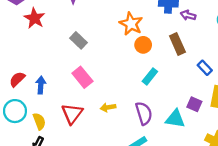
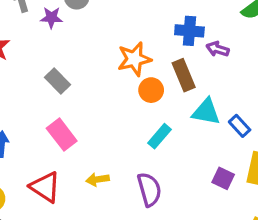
orange star: (131, 24) -> (134, 59), turned 30
brown rectangle: (177, 44) -> (184, 75), moved
red triangle: (72, 114) -> (45, 187), turned -35
cyan triangle: (175, 119) -> (206, 112), moved

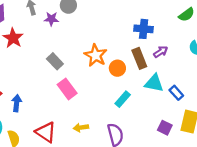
purple arrow: (218, 49) -> (161, 52), moved, turned 128
orange star: (134, 59) -> (96, 55), moved, turned -30
pink rectangle: (62, 135) -> (67, 89), moved

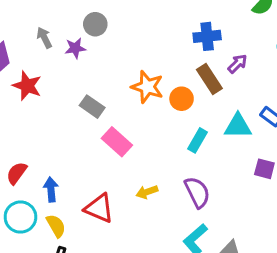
cyan triangle: (154, 83) -> (238, 126), moved
blue arrow: (17, 103) -> (51, 189), moved

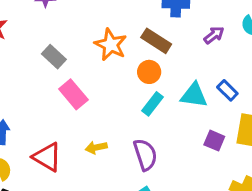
purple arrow: (237, 64) -> (214, 35), moved
brown rectangle: (209, 79) -> (156, 41), moved, turned -32
orange circle: (182, 99) -> (149, 72), moved

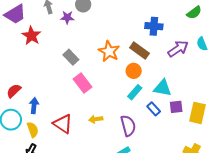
purple arrow: (214, 35) -> (178, 49), size x1.5
blue rectangle: (227, 90) -> (154, 109), moved
purple square: (214, 141) -> (176, 107), moved, turned -32

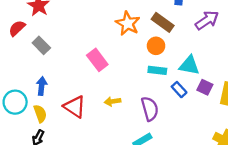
gray rectangle: (71, 57) -> (41, 45), moved
red semicircle: (14, 91) -> (17, 28), moved
cyan rectangle: (135, 92) -> (157, 70), turned 56
purple square: (176, 107) -> (205, 87), turned 32

